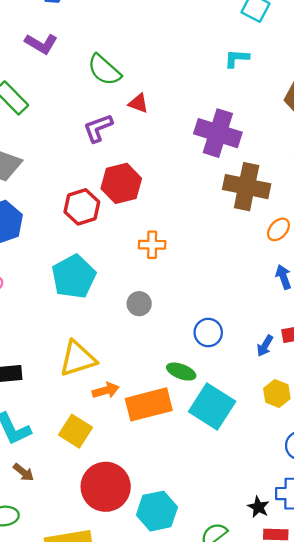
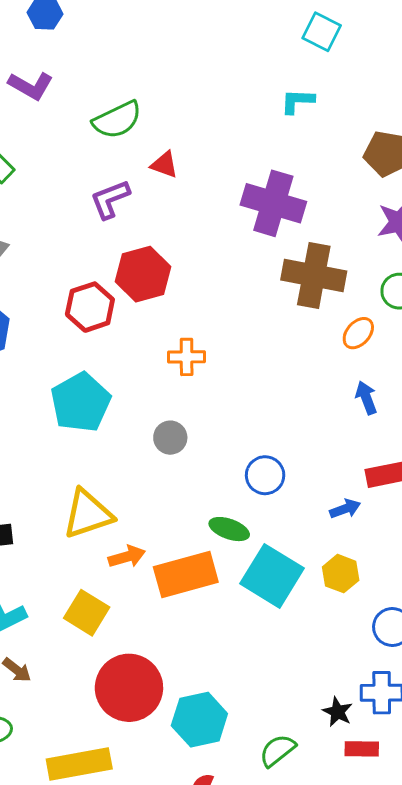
green semicircle: (104, 70) -> (117, 120), turned -66
blue arrow: (265, 346) -> (345, 509), moved, turned -140
yellow hexagon: (277, 393) -> (341, 574), moved

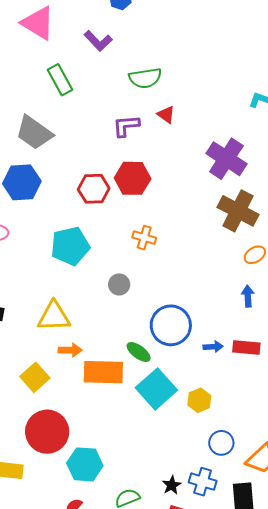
blue circle: (265, 475) -> (171, 325), size x1.6
blue arrow: (345, 509) -> (213, 347), moved

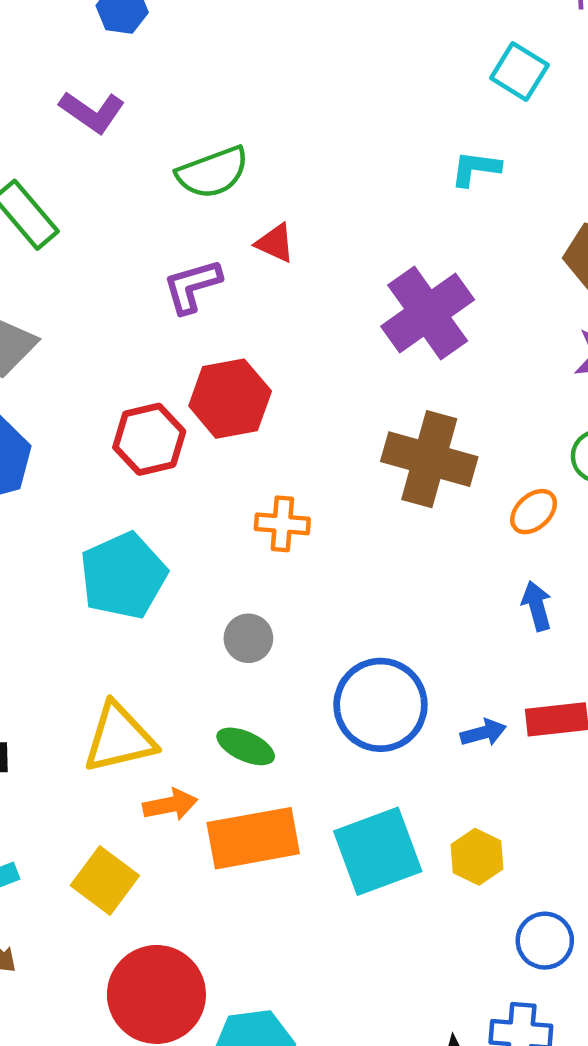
purple cross: (226, 159) -> (428, 313), turned 33
brown cross: (238, 211) -> (429, 459), moved
green ellipse: (139, 352) -> (246, 746), moved
cyan square: (156, 389) -> (378, 851), turned 33

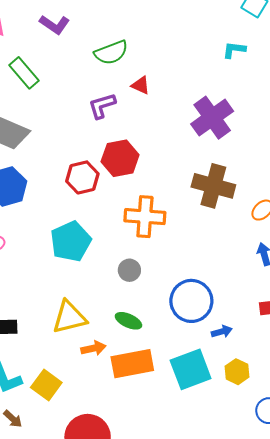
orange cross: (282, 524) -> (145, 217), size x1.6
blue arrow: (483, 733) -> (222, 332), moved
yellow square: (105, 880) -> (46, 385), moved

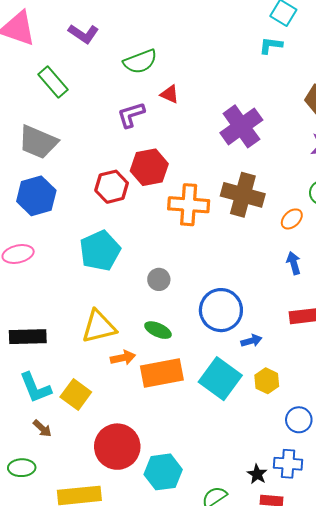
cyan L-shape: (234, 50) -> (271, 45), moved
orange cross: (145, 217) -> (189, 205), moved
cyan square: (191, 369) -> (220, 379), turned -33

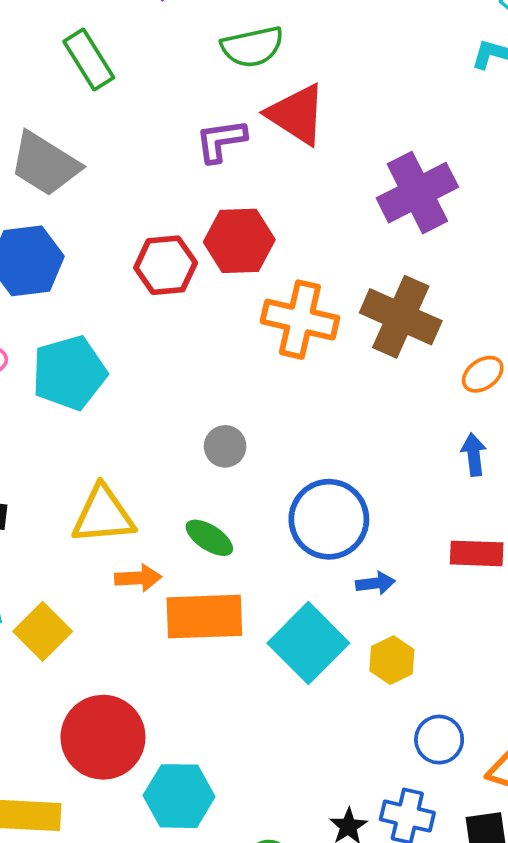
red triangle: (170, 94) -> (297, 114), size x1.8
cyan pentagon: (100, 251) -> (69, 373), moved

